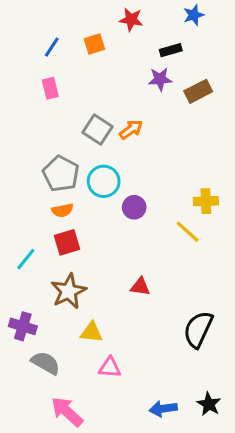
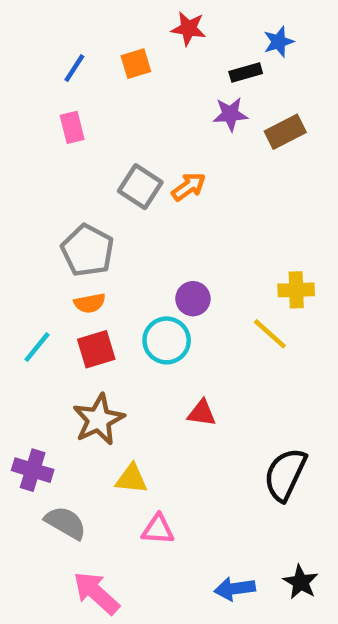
blue star: (194, 15) -> (279, 42), moved
cyan circle: (104, 181) -> (167, 340), moved
cyan line: (26, 259) -> (37, 347), moved

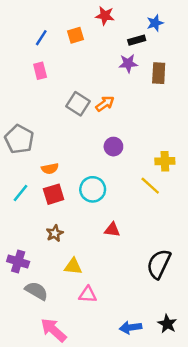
brown rectangle: (285, 132) -> (159, 73), turned -60
gray pentagon: (88, 250) -> (19, 139), moved
purple circle: (193, 299) -> (113, 147), moved
brown star: (99, 420) -> (55, 233), size x0.6

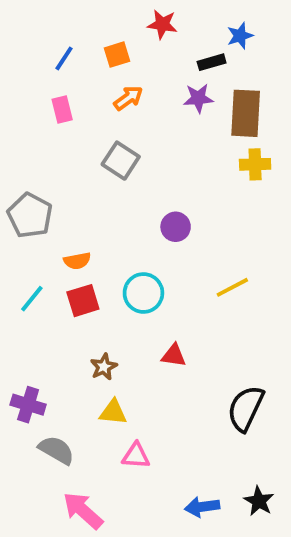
brown rectangle: (159, 73) -> (246, 113), size x1.4
orange arrow: (105, 104) -> (128, 98), moved
yellow cross: (165, 161) -> (255, 164), moved
yellow line: (150, 186) -> (232, 287), turned -70
brown star: (55, 233) -> (104, 367), moved

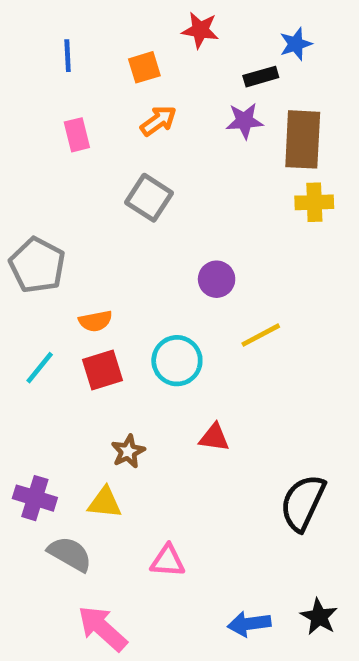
blue line: (64, 58) -> (68, 56), moved, turned -36
yellow line: (232, 287) -> (261, 335), moved
yellow triangle: (113, 412) -> (105, 503), moved

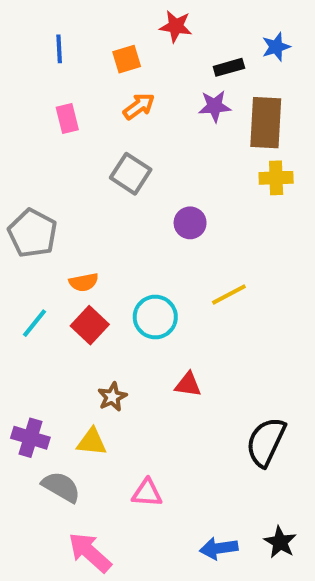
blue star: (296, 44) -> (276, 47), moved
purple circle: (217, 279) -> (190, 223), moved
red square: (102, 370) -> (90, 325), turned -30

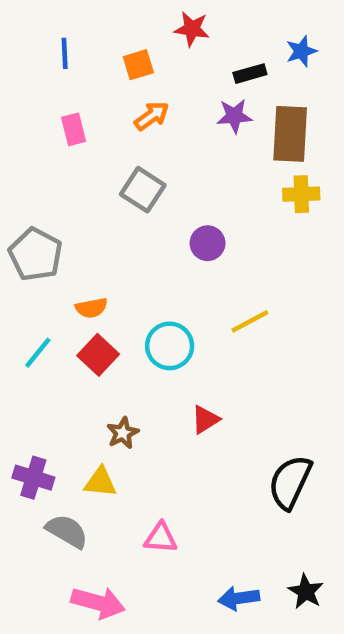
red triangle: (188, 385) -> (205, 420), turned -40
pink arrow: (90, 552) -> (98, 603), turned 153

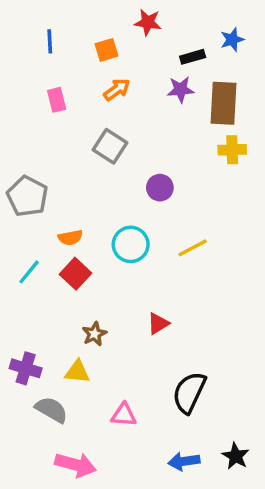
cyan circle: (170, 346) -> (131, 244), moved
black semicircle: (290, 482) -> (189, 392), moved

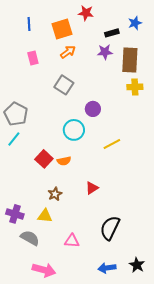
orange square: (107, 50) -> (62, 29), size x1.5
orange semicircle: (70, 238) -> (64, 161), moved
cyan circle: (131, 244) -> (74, 130), moved
cyan line: (29, 272) -> (14, 139), moved

